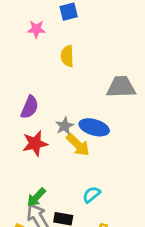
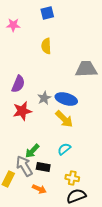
pink star: (36, 29) -> (13, 25), moved
yellow arrow: (78, 145) -> (64, 119), moved
green arrow: (36, 197) -> (32, 151), moved

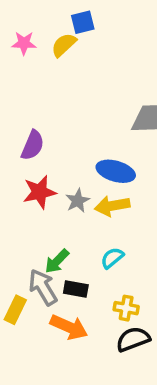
yellow semicircle: (46, 46) -> (64, 45), moved, turned 49
gray star: (44, 98) -> (78, 201), moved
yellow arrow: (64, 119) -> (112, 206), turned 126
orange arrow: (39, 189) -> (69, 327), size x1.5

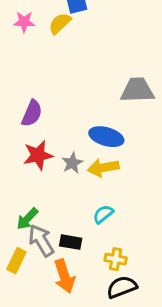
green arrow: (57, 261) -> (27, 219), moved
orange arrow: (69, 327) -> (64, 276), turned 48

